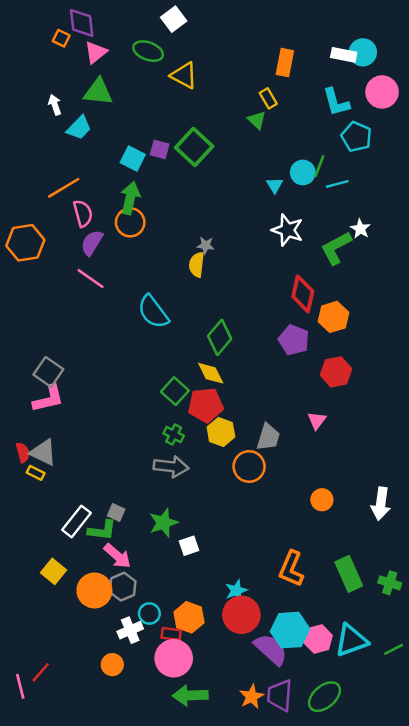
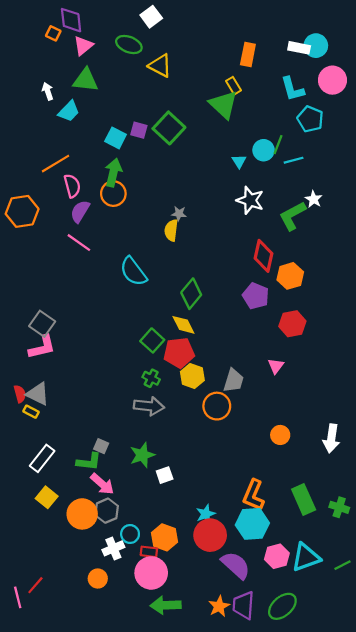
green triangle: (257, 120) -> (223, 105), size x1.8
white rectangle: (77, 521) -> (42, 458), moved
cyan hexagon: (290, 630) -> (252, 524), moved

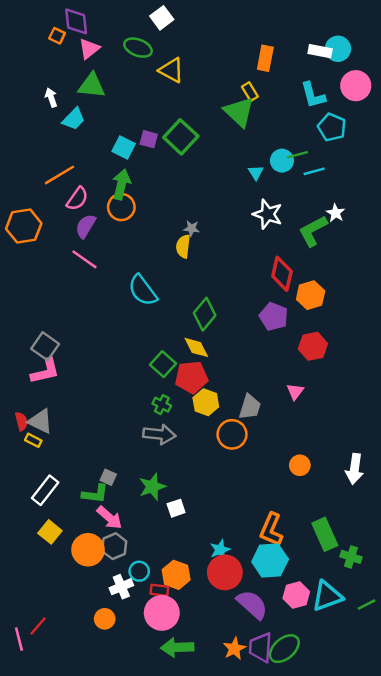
green line: (278, 145) -> (297, 155), turned 54
pink semicircle: (72, 186) -> (77, 199), turned 50
green cross: (339, 507) -> (351, 557), moved
green ellipse: (282, 606) -> (284, 649), moved

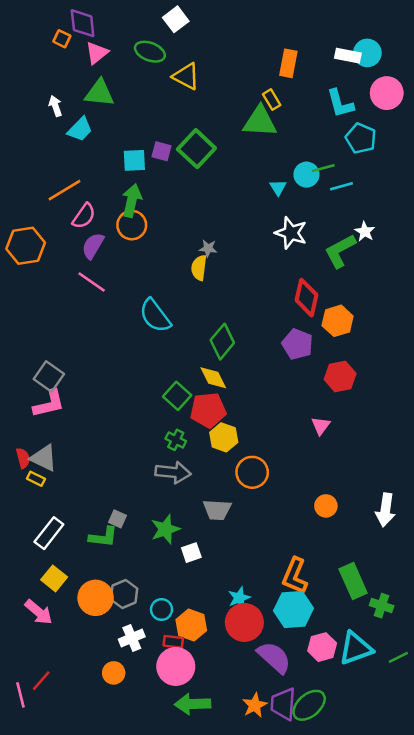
green triangle: (239, 112) -> (260, 122), turned -40
cyan square: (124, 148) -> (134, 160), turned -30
gray trapezoid: (250, 407) -> (217, 510), moved, turned 76
pink arrow: (109, 518) -> (39, 612), moved
cyan circle: (139, 571) -> (162, 609), moved

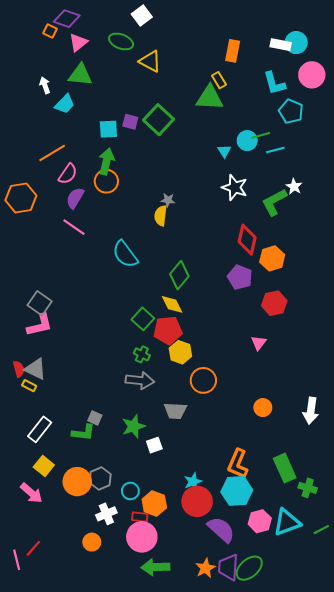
purple diamond: (83, 23) -> (67, 19), turned -65

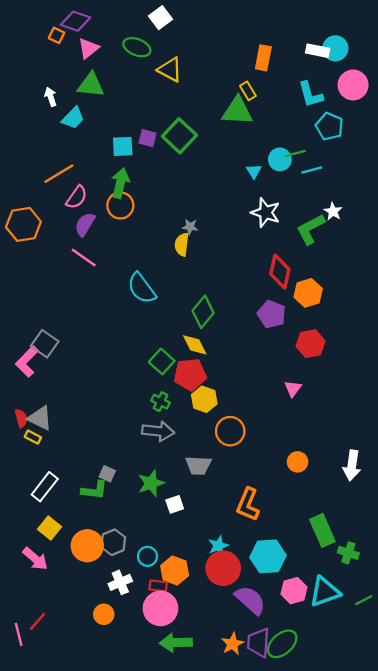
pink L-shape: (40, 325) -> (27, 361), moved, turned 148
orange L-shape: (238, 464) -> (248, 504), moved

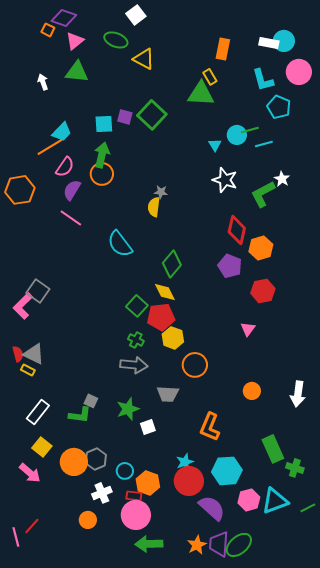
cyan trapezoid: (73, 118) -> (62, 132), moved

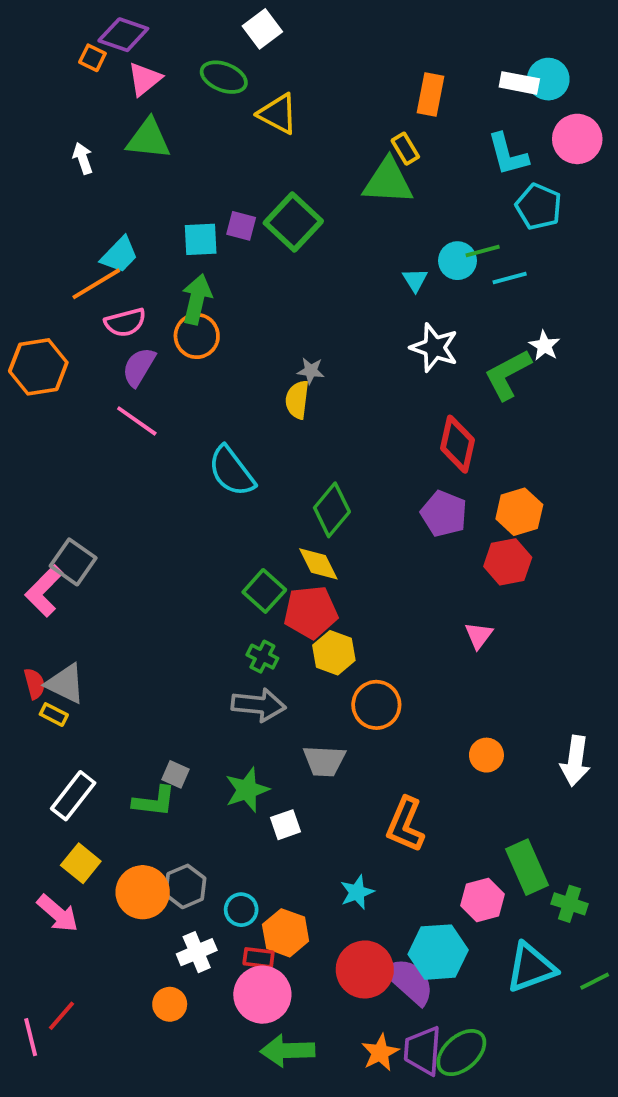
pink semicircle: (65, 167) -> (125, 322), turned 40
orange hexagon: (261, 248) -> (519, 512), moved
cyan hexagon: (227, 471) -> (438, 952), moved
red circle: (189, 481) -> (365, 969), moved
pink hexagon: (249, 500) -> (483, 900), moved

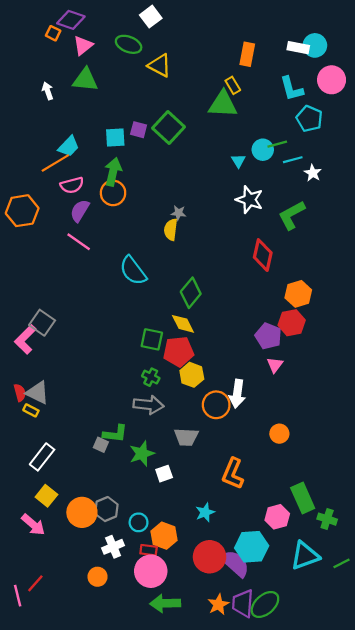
white star: (544, 346) -> (313, 173), moved
purple pentagon: (444, 514) -> (268, 336), moved
green square: (264, 591) -> (152, 339), turned -30
white arrow: (575, 761) -> (237, 394), moved
green L-shape: (154, 801) -> (115, 434), moved

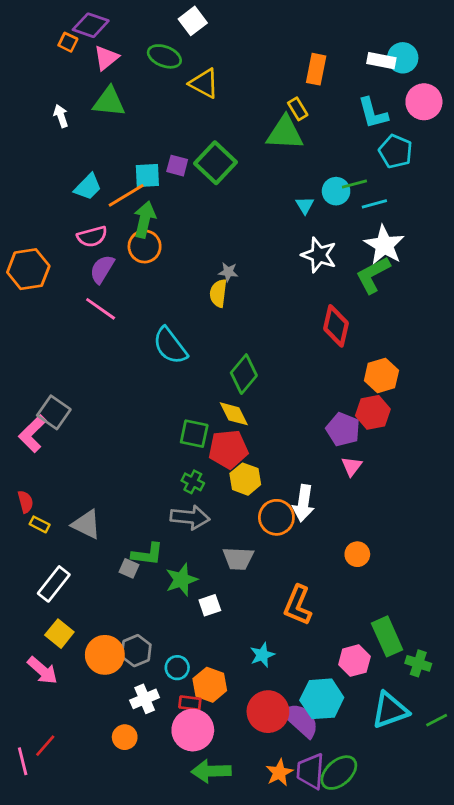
orange line: (55, 163) -> (126, 195), moved
white star: (313, 173) -> (384, 245), moved, size x1.8
gray triangle: (38, 393) -> (86, 524), moved

